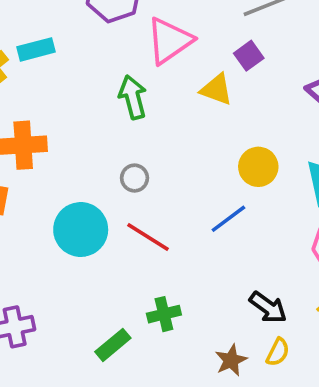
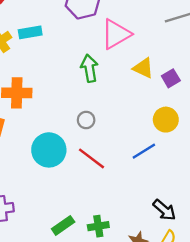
purple square: (249, 56) -> (171, 78), moved
green cross: (164, 314) -> (98, 226), moved

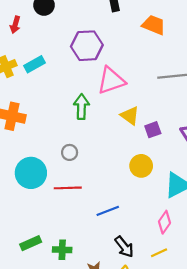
cyan rectangle: (30, 32) -> (34, 64), turned -30
blue line: (144, 151) -> (108, 211), moved
red line: (91, 158) -> (68, 188), turned -50

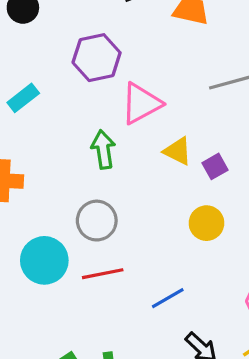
gray circle: (70, 152) -> (97, 221), size x1.6

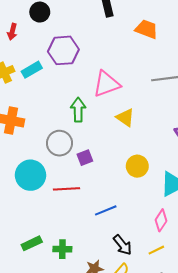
purple hexagon: (97, 58) -> (63, 50), moved
purple square: (215, 166) -> (85, 158), moved
gray circle: (97, 221) -> (59, 143), moved

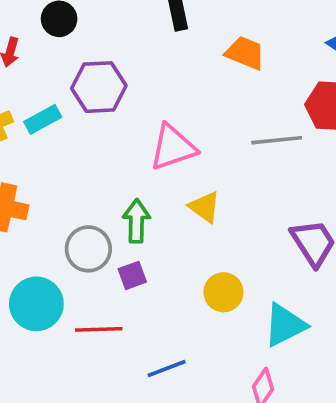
green arrow: (78, 110) -> (136, 221), moved

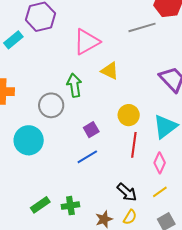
purple square: (132, 275) -> (91, 130), moved
red line: (99, 329) -> (134, 145), moved, turned -70
blue line: (167, 369) -> (87, 157), moved

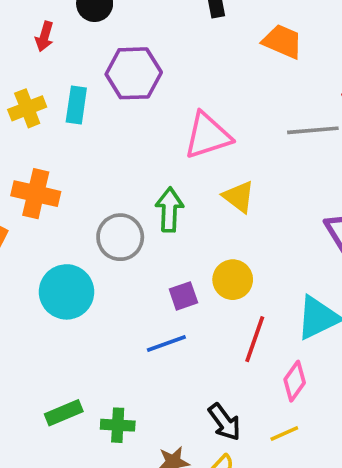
cyan rectangle: (13, 40) -> (76, 105), turned -54
yellow circle: (129, 115) -> (233, 280), moved

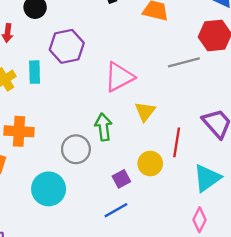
yellow triangle: (239, 197) -> (145, 111), turned 40
red line: (255, 339) -> (177, 142), moved

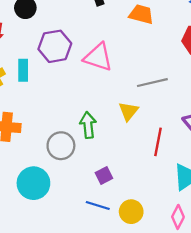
gray line: (184, 62) -> (152, 83), moved
pink triangle: (119, 77) -> (98, 57), moved, turned 44
yellow circle: (150, 164) -> (131, 212), moved
blue line: (116, 210) -> (98, 205), turned 45

